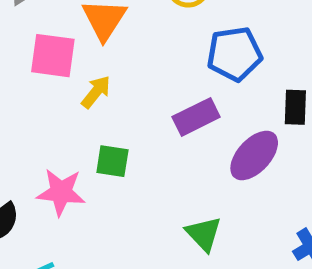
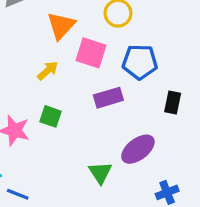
pink square: (53, 56) -> (91, 53), moved
purple ellipse: (254, 155) -> (138, 149), moved

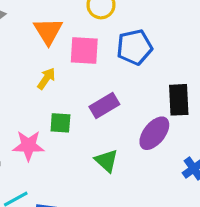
purple rectangle: (108, 98) -> (104, 106), moved
black rectangle: (173, 102) -> (179, 100), moved, size x1.4
green triangle: (100, 173) -> (106, 161), moved

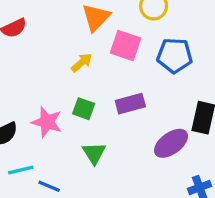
green triangle: (106, 161) -> (94, 153), moved

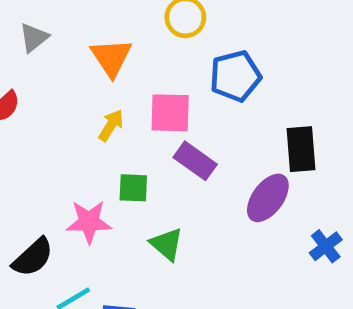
pink square: (126, 45) -> (170, 113), moved
purple rectangle: (130, 104) -> (195, 161), turned 68

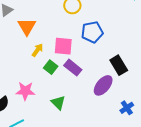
orange triangle: (111, 58) -> (27, 27), moved
black rectangle: (301, 149) -> (119, 65), turned -30
green square: (133, 188) -> (51, 67), moved, turned 32

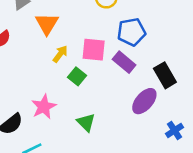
purple rectangle: (73, 68) -> (124, 62), moved
pink star: (25, 91) -> (44, 107), turned -30

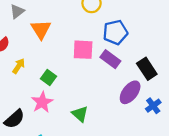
yellow arrow: (60, 54) -> (19, 66), moved
green square: (77, 76) -> (49, 78), moved
blue cross: (174, 130) -> (153, 106), moved

